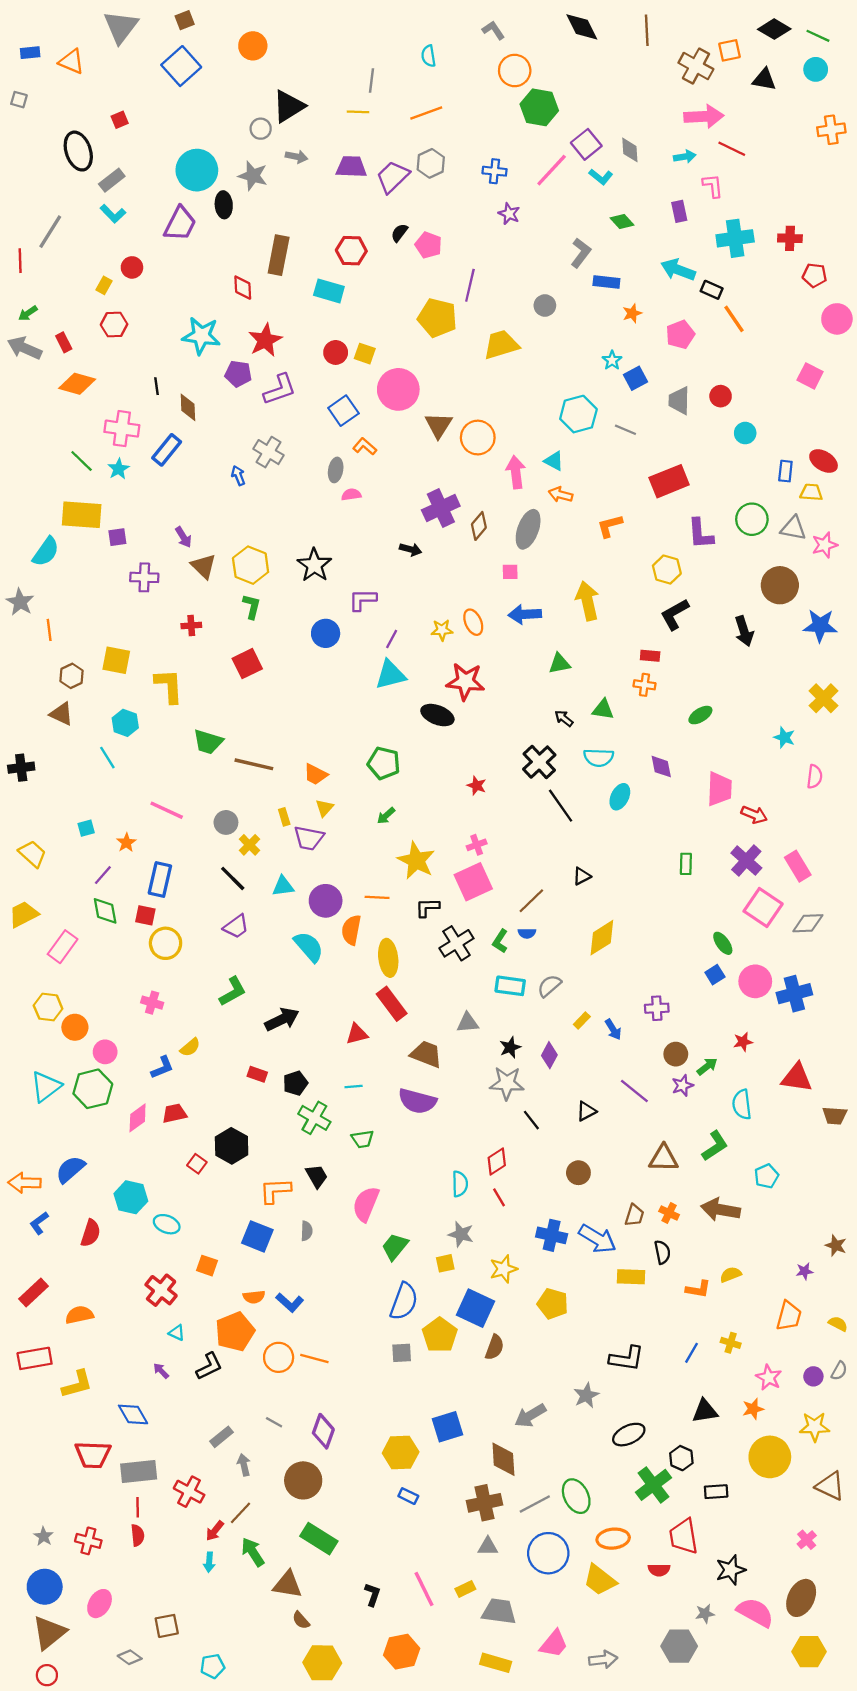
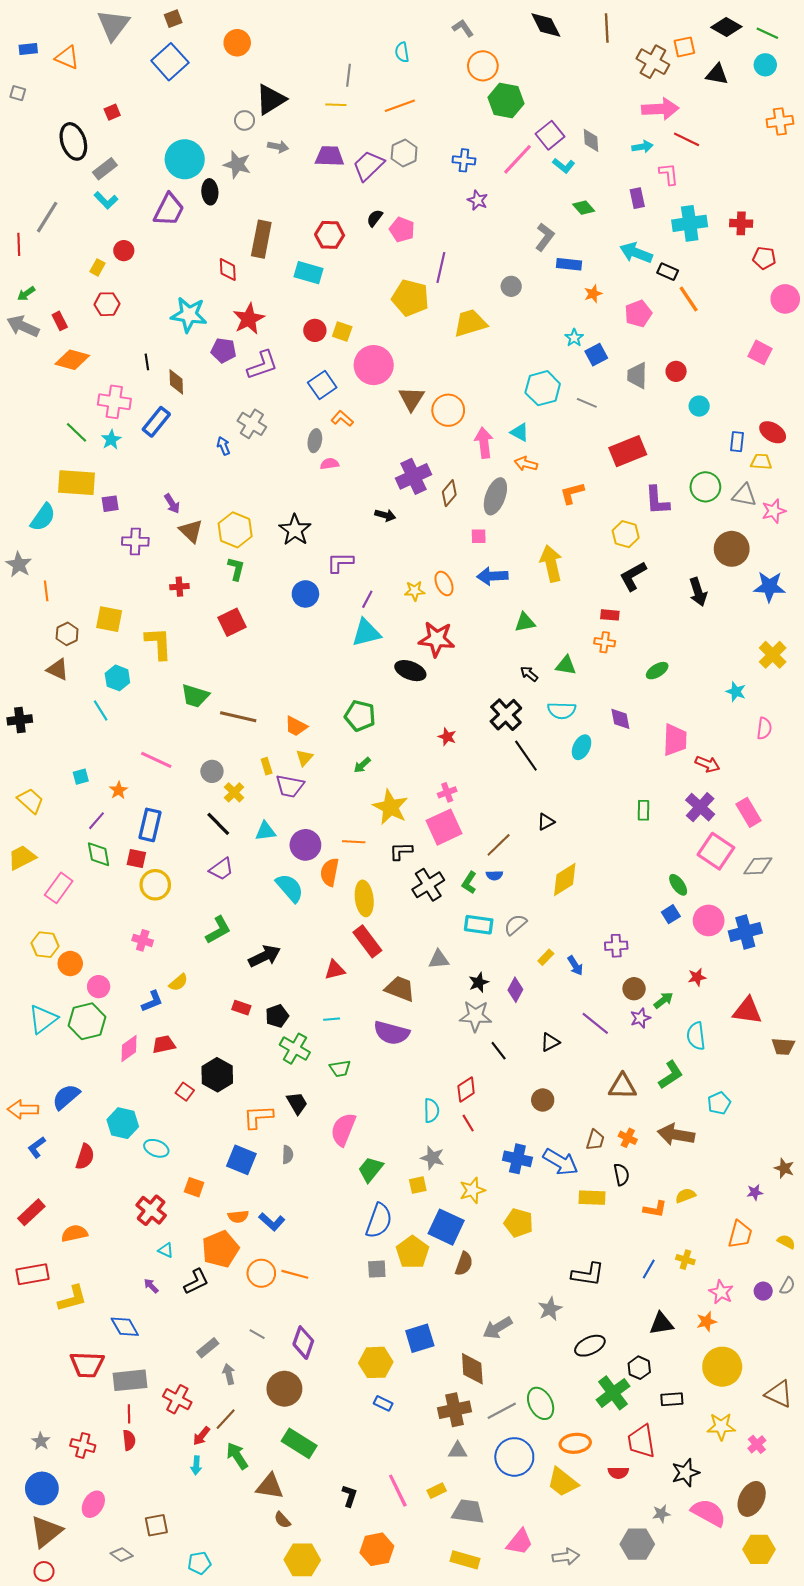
yellow star: (815, 1427) -> (721, 1427), moved

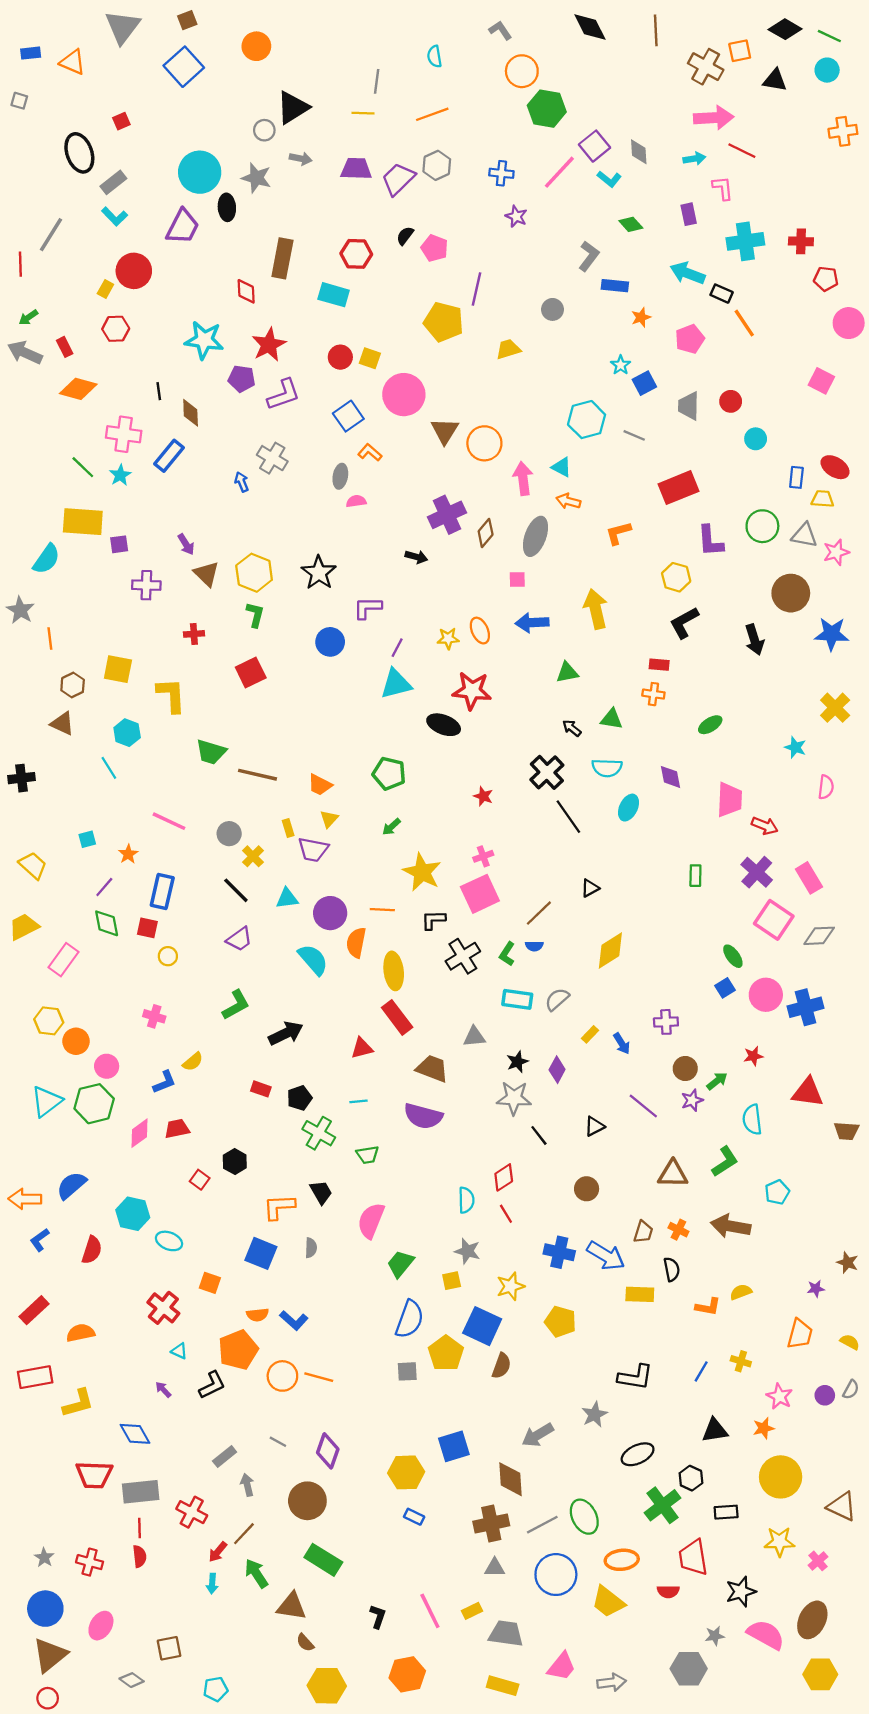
red circle: (124, 251) -> (134, 271), size x1.6
yellow trapezoid: (470, 323) -> (508, 349), size x0.7
yellow circle: (155, 885) -> (168, 956), size x0.6
black hexagon: (217, 1075) -> (235, 1162), size x0.7

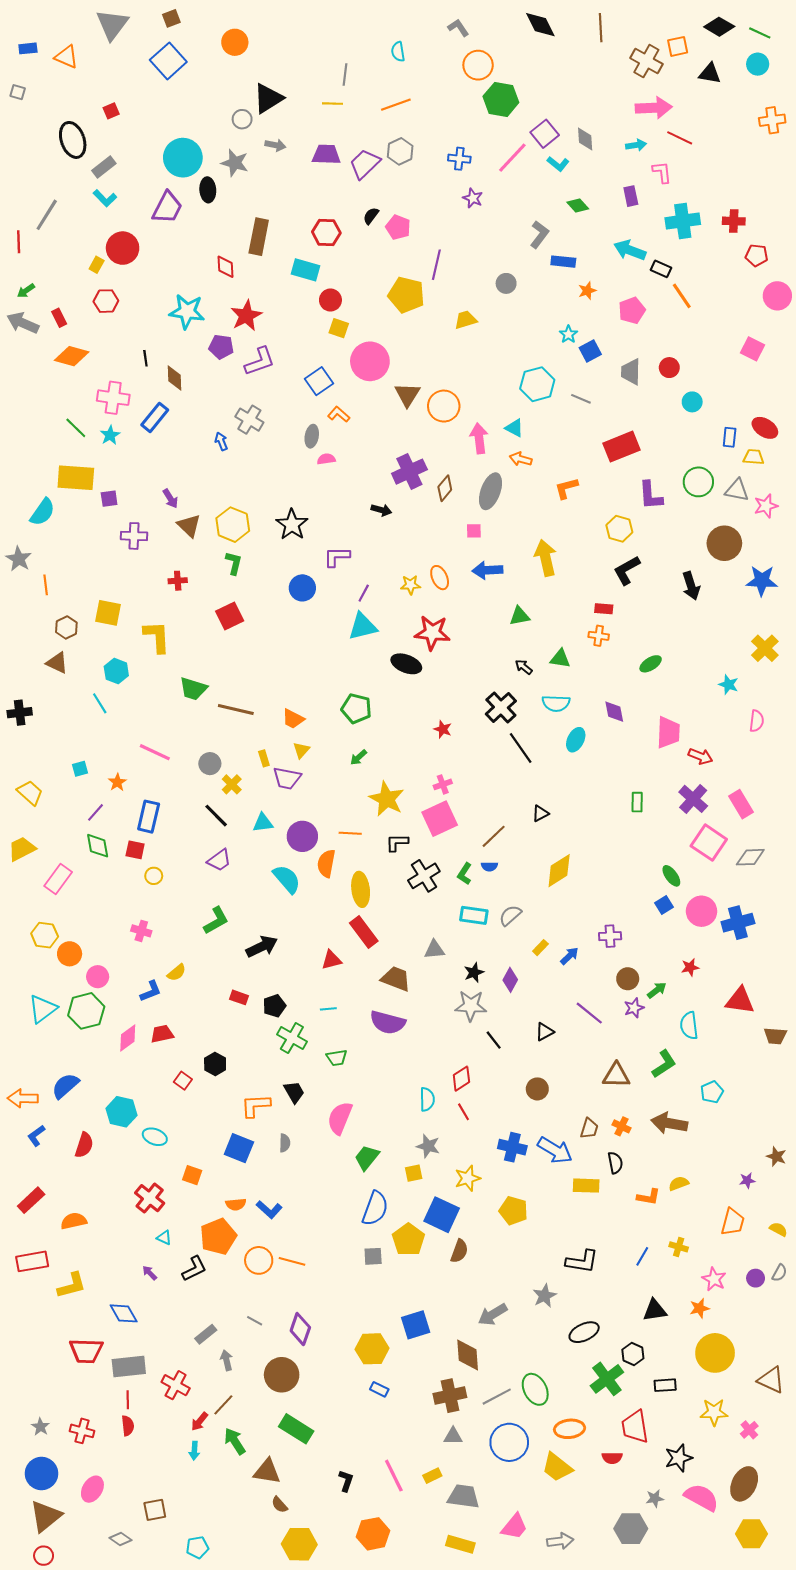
red circle: (340, 357) -> (330, 300), moved
blue arrow: (622, 1044) -> (570, 956), turned -102

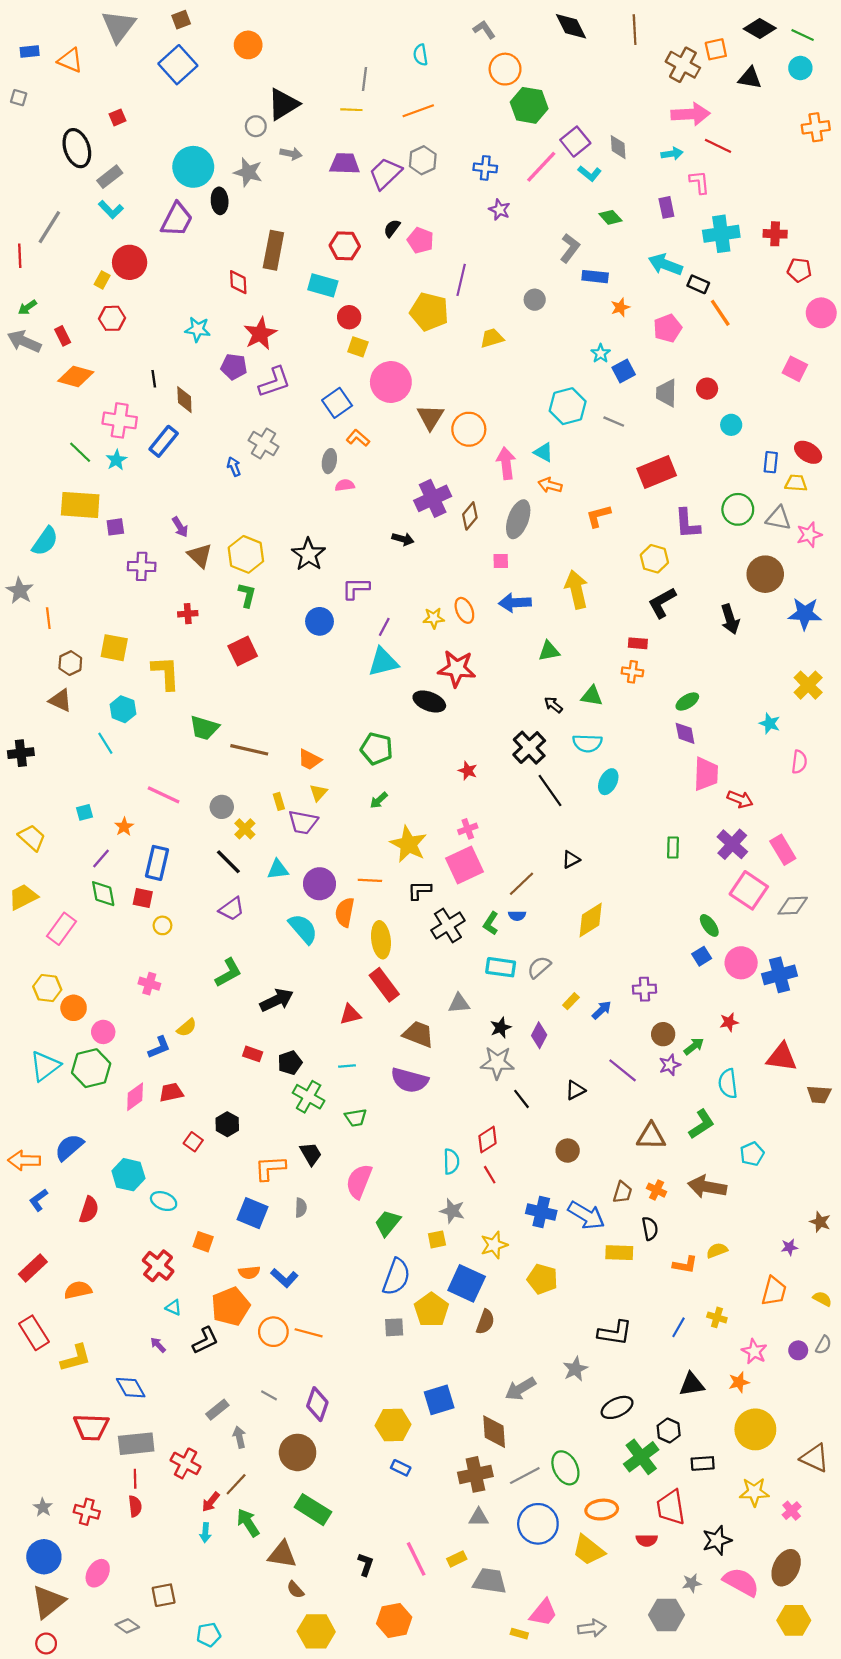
cyan star: (187, 311) -> (198, 329), size x0.7
purple diamond: (614, 712) -> (685, 733), moved
red rectangle: (32, 1261) -> (34, 1333), turned 68
yellow rectangle: (460, 1544) -> (519, 1634), moved, size x0.6

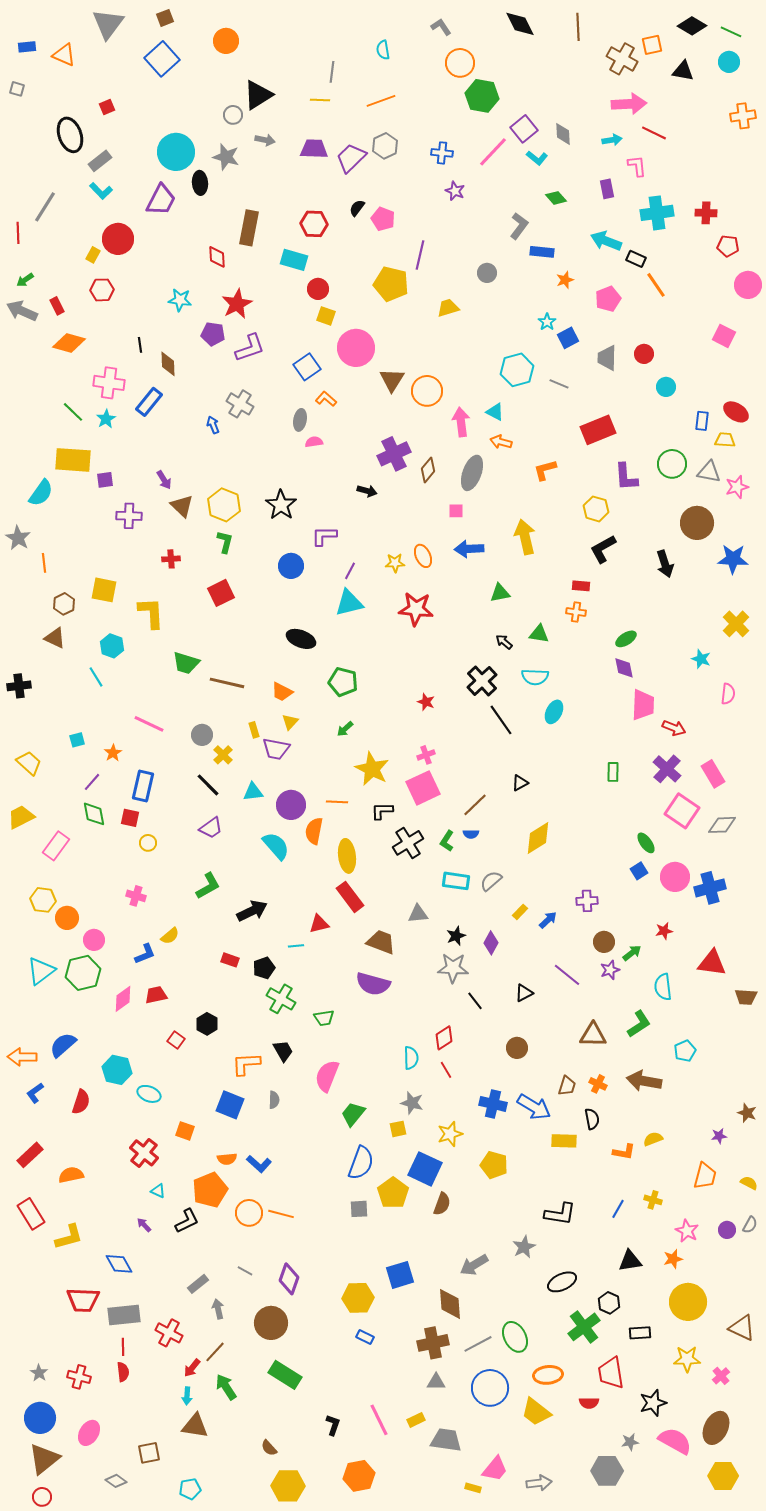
black ellipse: (429, 701) -> (301, 639), moved
cyan line: (347, 1066) -> (296, 946), moved
brown triangle: (282, 1555) -> (195, 1426), moved

